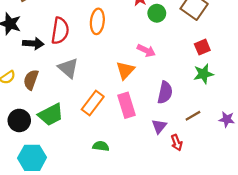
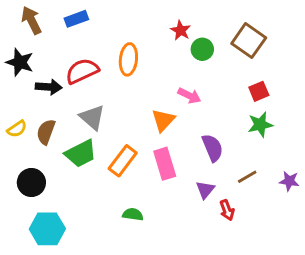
red semicircle: (60, 31) -> (82, 71), turned -124
purple semicircle: (165, 92) -> (212, 148), turned -35
green trapezoid: (51, 115) -> (81, 154), moved

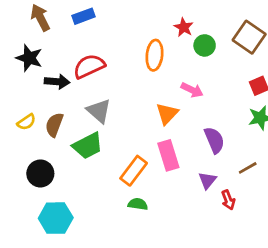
orange ellipse: (128, 59) -> (154, 55), moved
orange rectangle: (123, 161) -> (134, 171), moved

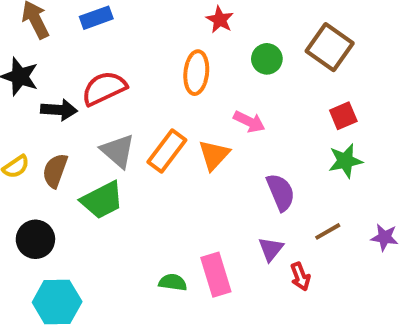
red star: (184, 27) -> (220, 20), moved
pink rectangle: (168, 155) -> (216, 275), moved
orange rectangle: (134, 171) -> (167, 151), moved

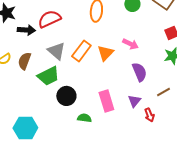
pink arrow: (249, 122) -> (130, 44), moved
black circle: (35, 239) -> (66, 96), moved
pink rectangle: (216, 275) -> (106, 101), moved

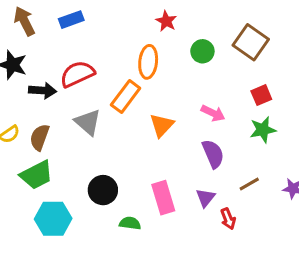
pink arrow: (130, 44) -> (213, 113), moved
orange rectangle: (81, 51) -> (126, 97), moved
green trapezoid: (48, 76) -> (37, 175), moved
cyan hexagon: (25, 128) -> (53, 219), moved

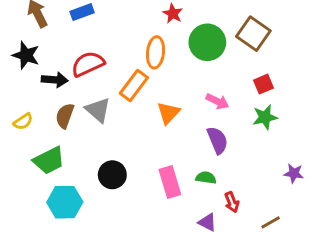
green circle: (202, 51) -> (207, 42), size x1.6
brown semicircle: (40, 137) -> (65, 116), moved
brown line: (249, 184) -> (271, 222), moved
purple triangle: (205, 198) -> (207, 222), moved, turned -42
green semicircle: (130, 223) -> (206, 178), moved

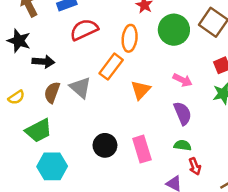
red semicircle: (88, 64) -> (84, 30), moved
black circle: (112, 175) -> (105, 145), moved
green semicircle: (206, 178) -> (183, 145), moved

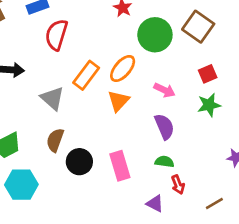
red semicircle: (84, 30) -> (56, 35), turned -48
orange ellipse: (130, 38) -> (123, 69), moved, turned 35
brown semicircle: (52, 92) -> (55, 140), moved

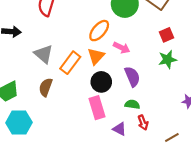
orange rectangle: (86, 75) -> (70, 63), moved
pink arrow: (164, 90) -> (122, 48), moved
black circle: (79, 162) -> (101, 82), moved
purple triangle: (155, 204) -> (119, 129), moved

